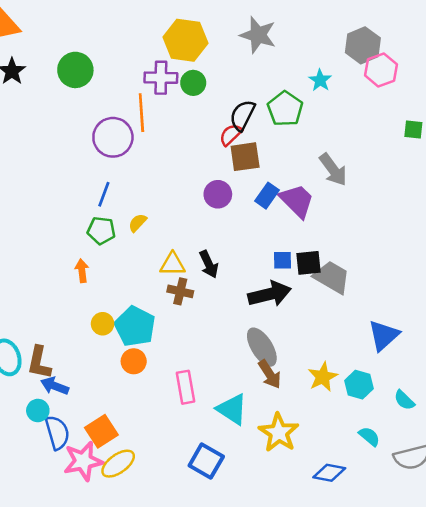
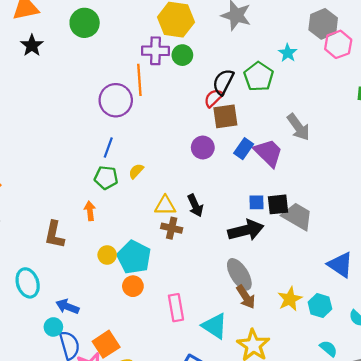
green circle: (75, 70) -> (85, 23), moved
blue triangle: (384, 335) -> (340, 265), turned -44
brown L-shape: (39, 363) -> (54, 235), moved

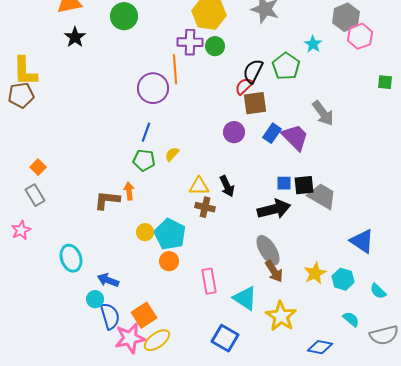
brown L-shape: (54, 235) -> (107, 200), moved, turned 84

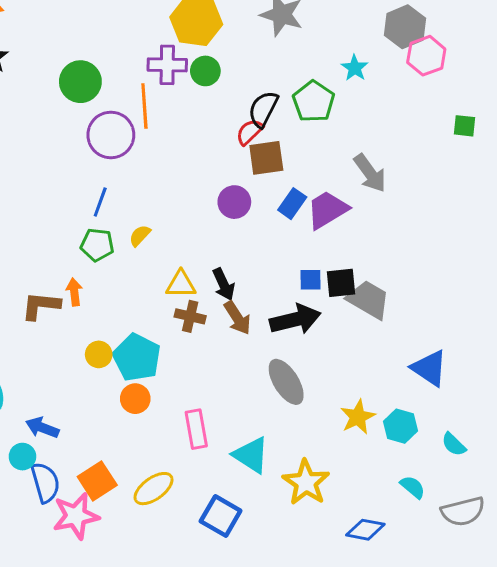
green circle: (124, 16) -> (80, 82), moved
purple trapezoid: (295, 137) -> (327, 210), turned -76
brown arrow: (274, 271) -> (237, 318), moved
yellow ellipse: (157, 340) -> (154, 489), moved

